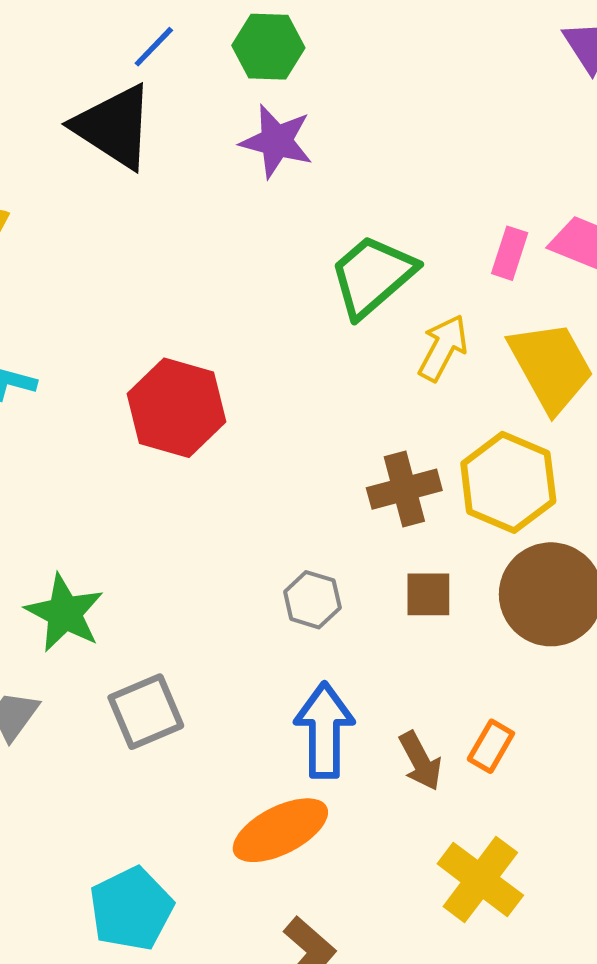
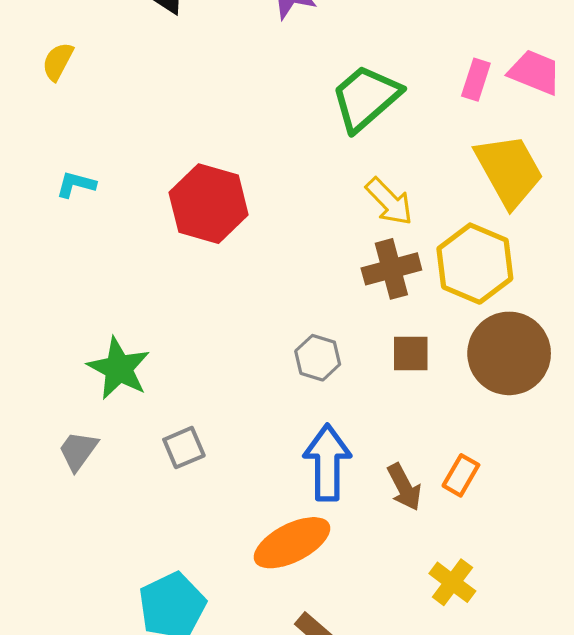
yellow arrow: (443, 348) -> (389, 202), moved, turned 108
gray square: (146, 712) -> (184, 448), size x0.7
yellow cross: (480, 880) -> (452, 582), size x0.7

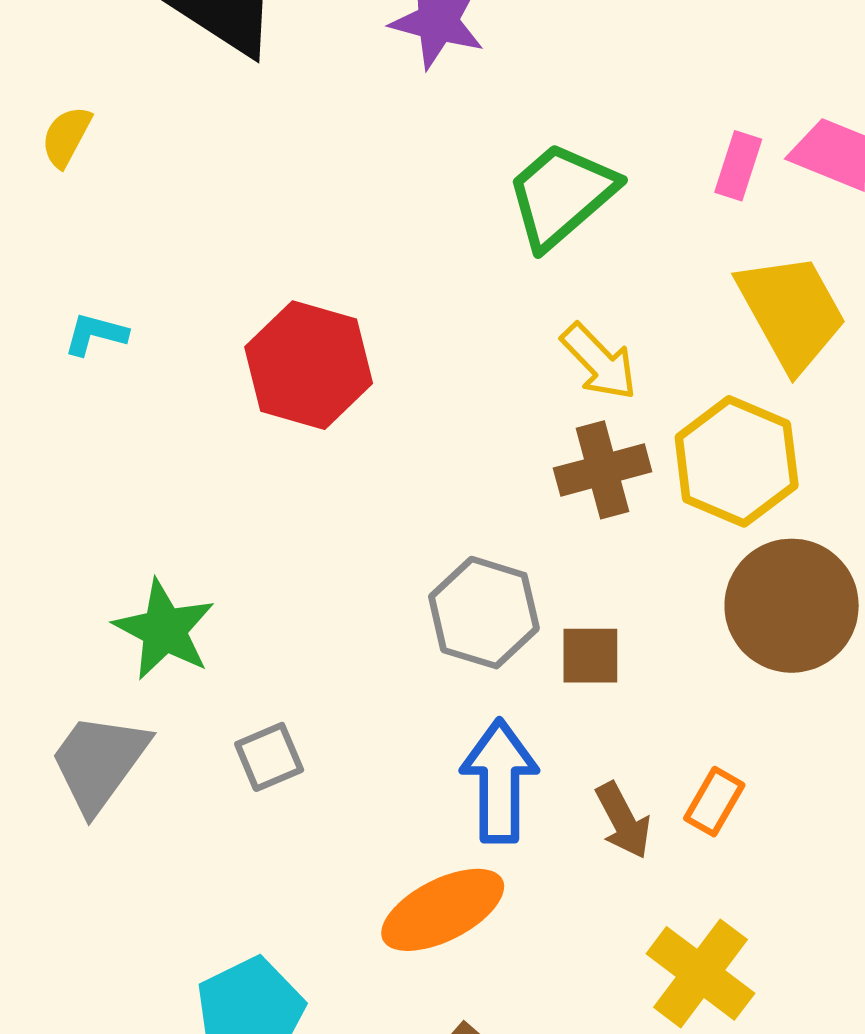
brown square: (411, 353) -> (590, 656), moved
gray hexagon: (318, 358) -> (484, 613), size x1.5
gray trapezoid: (78, 451) -> (99, 762), size x1.6
yellow cross: (452, 582) -> (700, 973), size x1.4

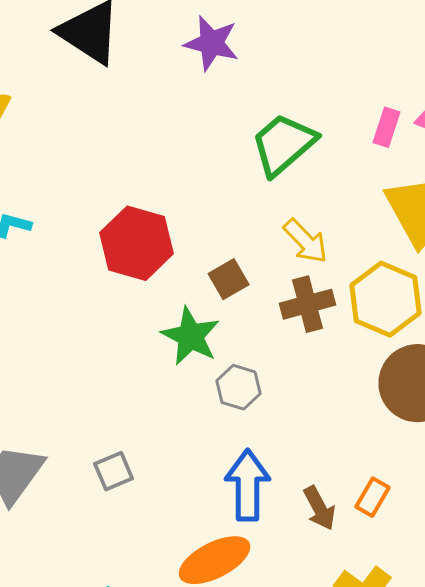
gray hexagon: (484, 613) -> (239, 387), size x0.7
green star: (164, 630) -> (191, 336), moved
brown square: (590, 656) -> (229, 279), moved, turned -30

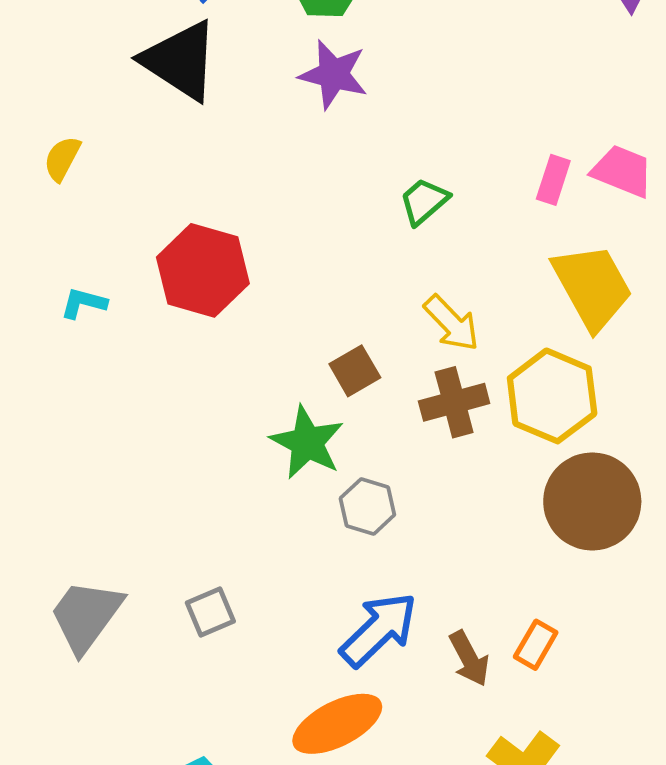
green trapezoid: (284, 144) -> (424, 201), size x0.6
red hexagon: (137, 243) -> (203, 270), moved
blue arrow: (248, 485) -> (379, 630), turned 46

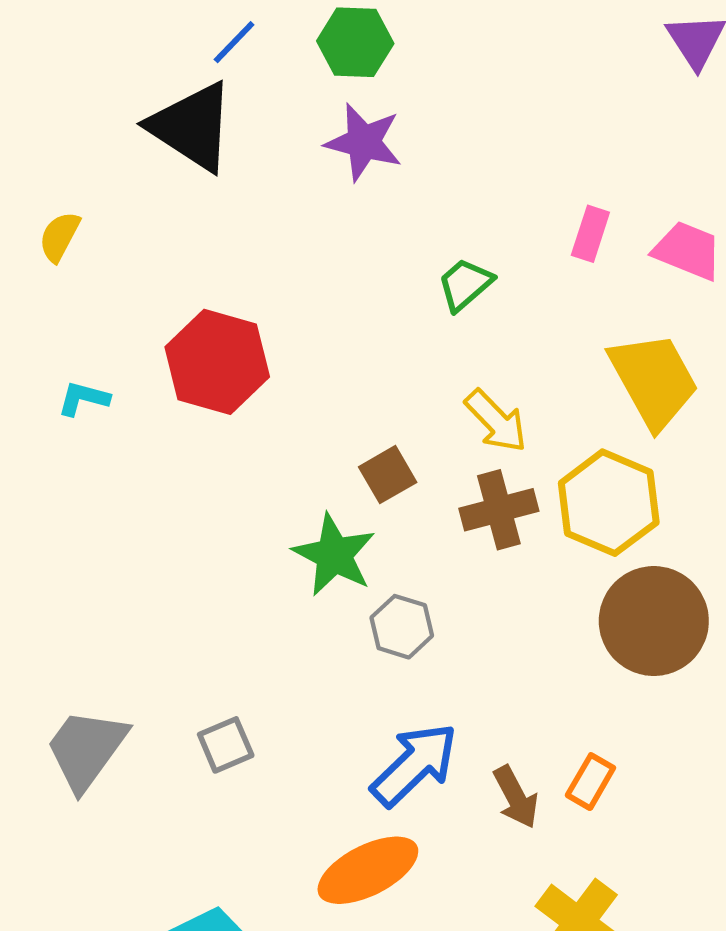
pink rectangle: (553, 180) -> (590, 234), moved

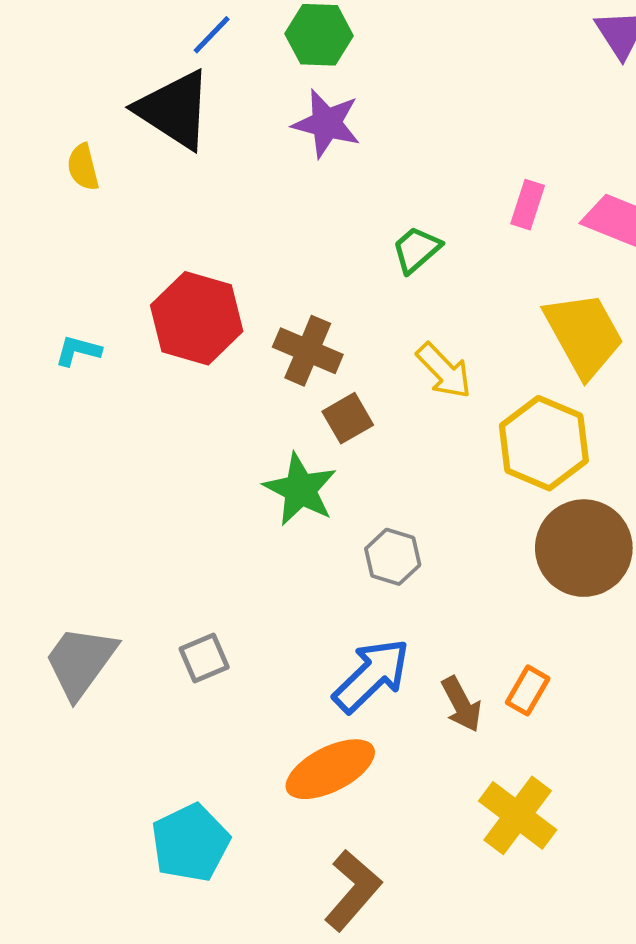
yellow semicircle: (59, 237) -> (83, 167), moved, turned -42
brown cross: (499, 510) -> (308, 351), moved, turned 38
gray hexagon: (402, 627) -> (393, 557), moved

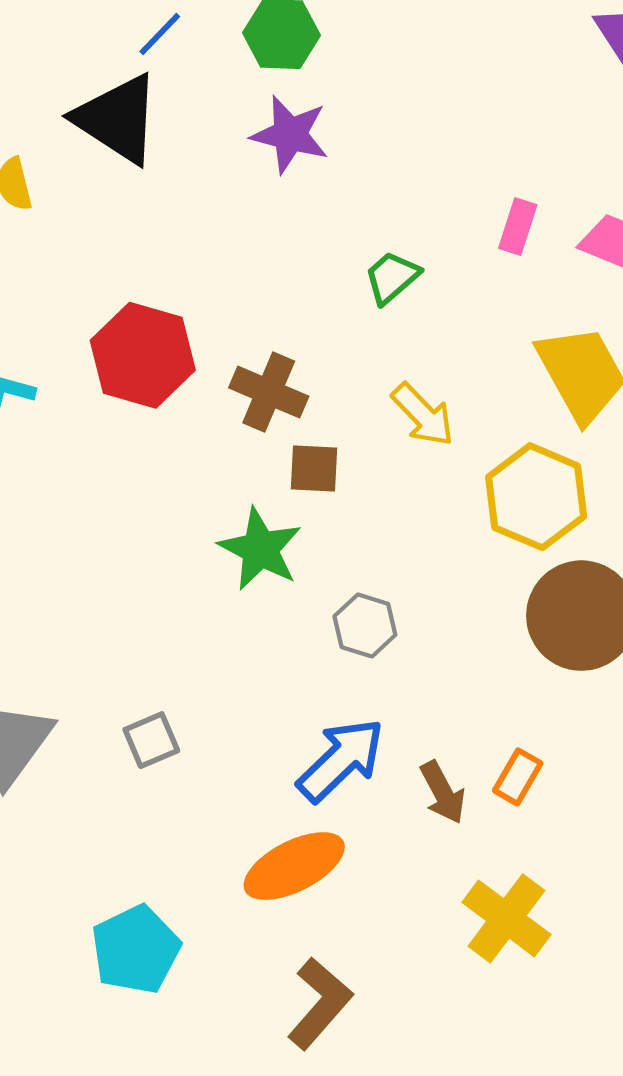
brown square: (348, 418) -> (314, 468), turned 33

